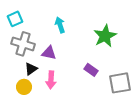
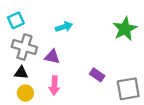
cyan arrow: (60, 25) -> (64, 27), turned 91
green star: (105, 36) -> (125, 29), moved
black triangle: (31, 69) -> (21, 73), moved, turned 40

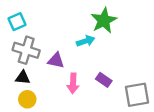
cyan arrow: (64, 27) -> (86, 41), moved
green star: (125, 29) -> (104, 20), moved
pink arrow: (54, 86) -> (73, 83), moved

